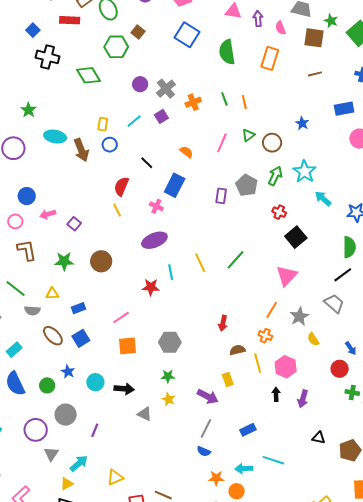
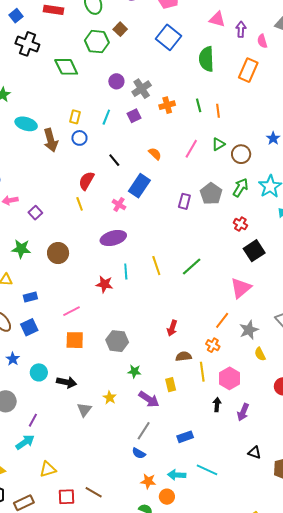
cyan line: (134, 121) -> (106, 117), turned -35
green star: (168, 376) -> (134, 371), moved
gray triangle: (145, 414) -> (84, 410), turned 35
cyan arrow: (79, 463) -> (25, 442), moved

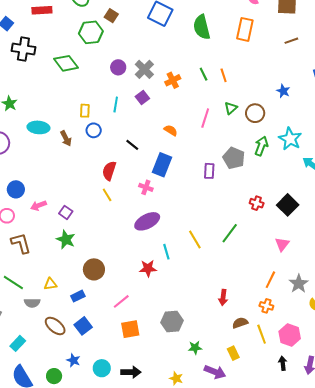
brown arrow: (51, 140) -> (66, 138), size x0.7
red cross: (240, 224) -> (257, 203), moved
green star: (21, 249) -> (66, 240), moved, turned 30
brown circle: (58, 253) -> (94, 269), moved
pink triangle: (241, 288) -> (282, 244), size x0.7

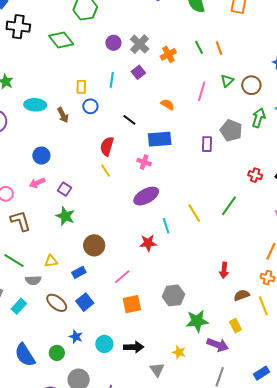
blue rectangle: (162, 165) -> (160, 139), turned 65
blue circle: (16, 189) -> (41, 156), moved
cyan rectangle: (18, 343) -> (19, 306), moved
green star: (195, 348) -> (197, 321), size x1.6

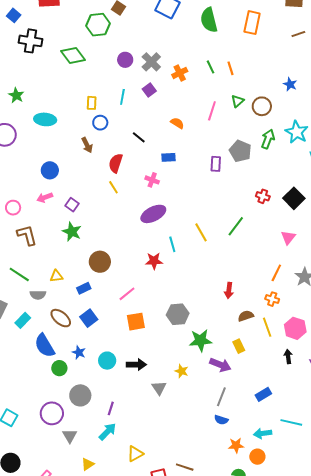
brown arrow: (63, 115) -> (87, 145), moved
blue rectangle: (160, 139) -> (168, 157), size x0.6
blue semicircle: (25, 355) -> (45, 346), moved

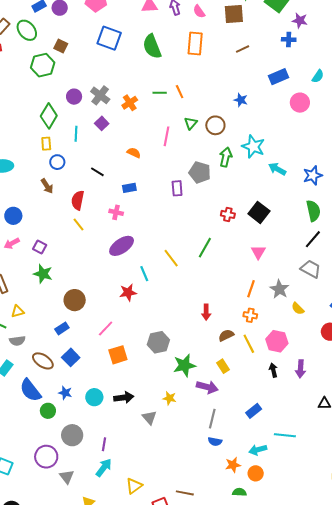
green diamond: (73, 56) -> (49, 116), moved, turned 75
green line: (210, 67) -> (160, 93), turned -56
yellow triangle: (56, 276) -> (18, 311), moved

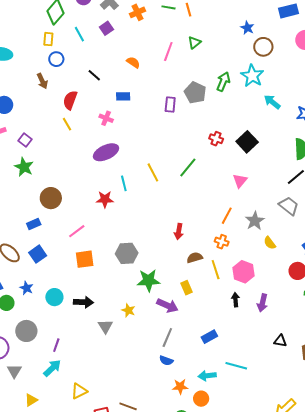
brown circle: (215, 125) -> (263, 47), moved
cyan line: (76, 134) -> (79, 34), turned -42

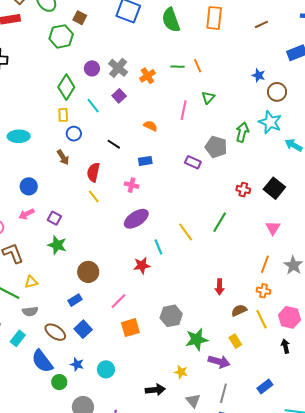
purple rectangle: (170, 104) -> (193, 162), turned -63
black arrow: (83, 302) -> (155, 390), moved
gray triangle: (105, 326) -> (193, 401), moved

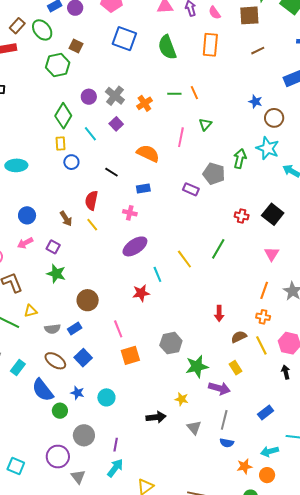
orange semicircle: (150, 126) -> (148, 153), size x1.6
brown arrow: (63, 157) -> (66, 219), moved
pink line: (119, 301) -> (118, 329), turned -66
gray semicircle: (30, 311) -> (52, 329), moved

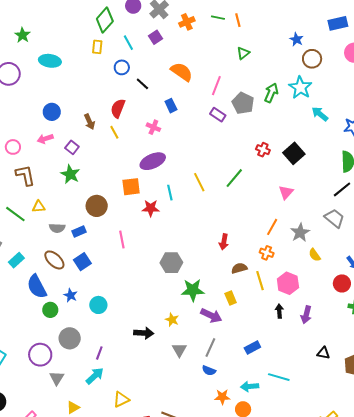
pink line: (181, 137) -> (216, 86), moved
blue circle: (71, 162) -> (122, 67), moved
blue rectangle: (143, 188) -> (171, 106), turned 64
orange square: (130, 355) -> (131, 187), moved

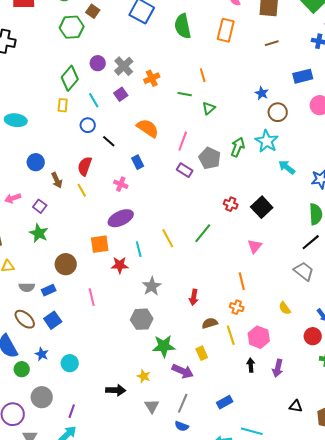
green line: (218, 18) -> (185, 94), moved
blue circle: (52, 112) -> (36, 162), moved
orange line: (272, 227) -> (242, 281), turned -42
gray star: (300, 233) -> (152, 286), moved

